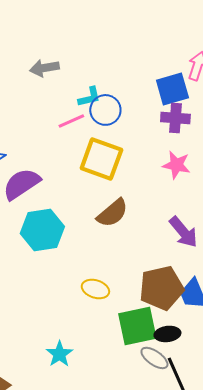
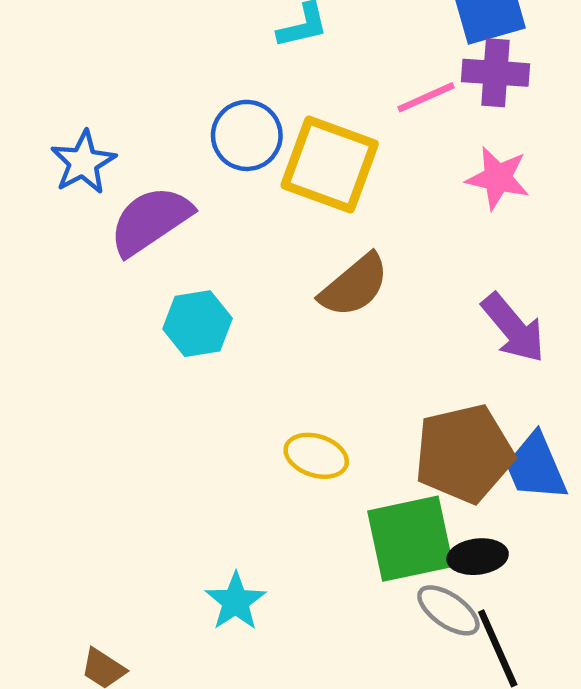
blue circle: (105, 110) -> (247, 135), moved
pink line: (71, 121) -> (426, 97), moved
cyan hexagon: (42, 230) -> (197, 324), size x0.7

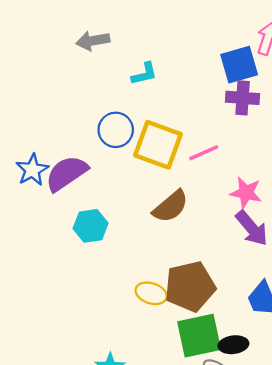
pink line: (426, 97) -> (204, 153), moved
blue star: (83, 162) -> (32, 170), moved
pink star: (498, 178) -> (246, 193), moved
brown pentagon: (464, 454) -> (190, 286), moved

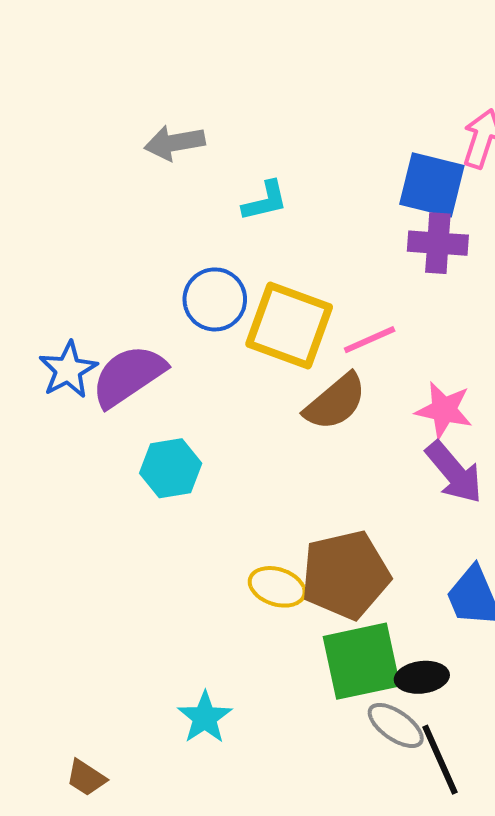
blue square: (239, 65) -> (432, 185), turned 30
brown semicircle: (171, 206) -> (335, 402), moved

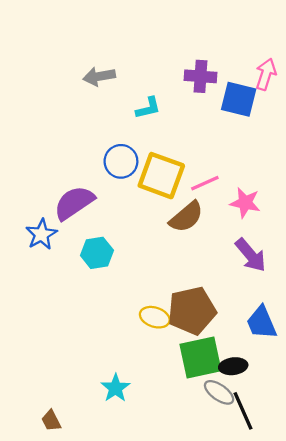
purple cross: (438, 243) -> (201, 76), moved
blue star: (68, 370) -> (41, 234), moved
pink star: (444, 410) -> (245, 203), moved
brown trapezoid: (86, 778) -> (51, 421), turned 30

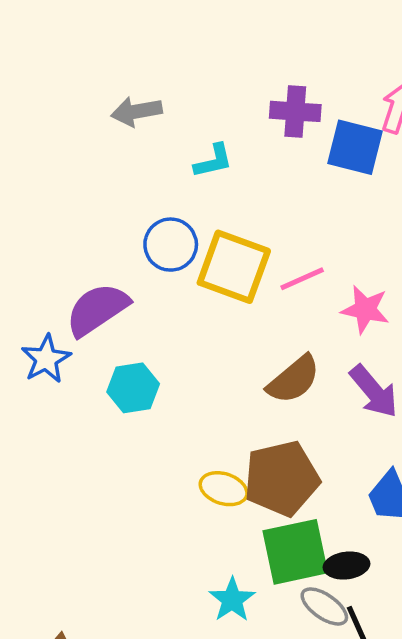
brown semicircle: (186, 217) -> (294, 379), moved
cyan star: (116, 388) -> (232, 600), moved

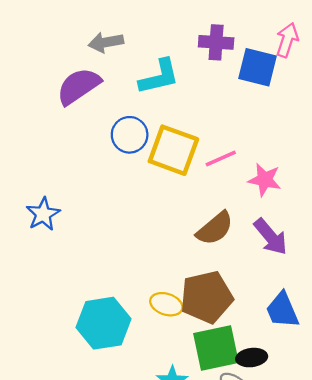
cyan L-shape: (213, 161) -> (159, 77), size x1.5
purple semicircle: (97, 309) -> (79, 86), moved
cyan hexagon: (133, 388) -> (103, 323), moved, size x1.5

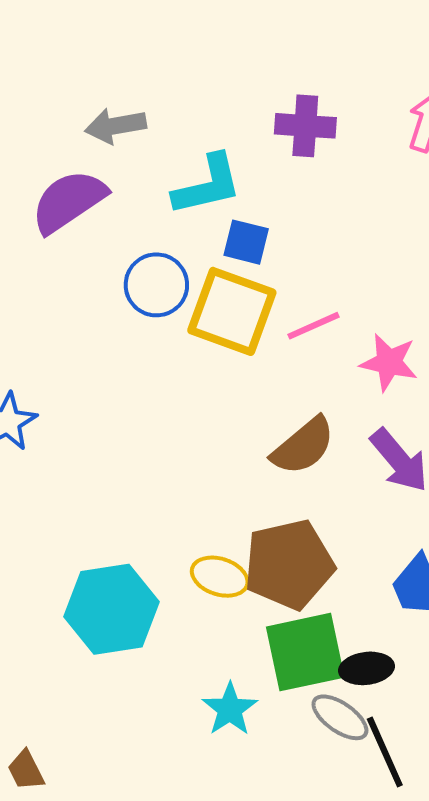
blue square: (258, 67) -> (246, 242), moved, size x0.7

